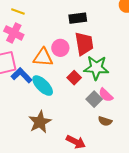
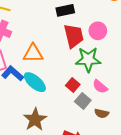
pink circle: (60, 48) -> (98, 31), moved
red square: (74, 78) -> (73, 85), moved
gray square: (94, 99) -> (83, 101), moved

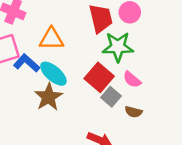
red square: (73, 85) -> (99, 77), size x1.6
brown star: (35, 120) -> (48, 97), moved

